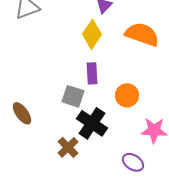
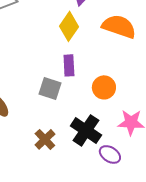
black cross: (92, 123) -> (86, 130), moved

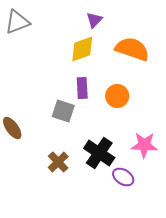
yellow diamond: (69, 26) -> (82, 49), turned 36
orange circle: (104, 87) -> (117, 96), moved

